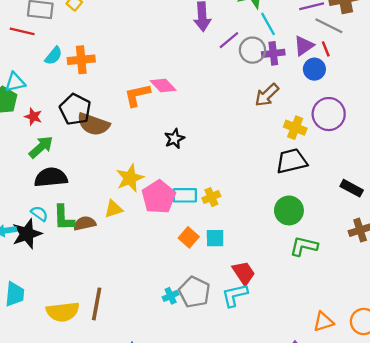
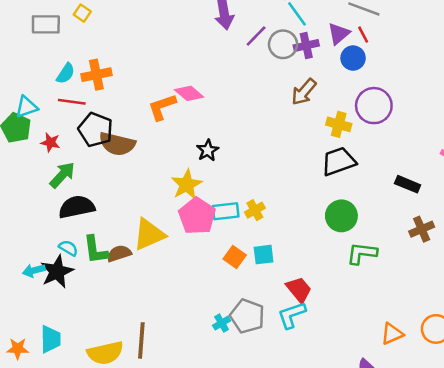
red line: (22, 31) -> (72, 102), moved
yellow star: (130, 178) -> (187, 185), moved
yellow triangle: (114, 209) -> (149, 234), size x1.6

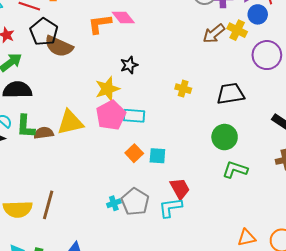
yellow cross: (339, 124) -> (237, 30), moved
yellow cross: (255, 210) -> (183, 89), moved, turned 35

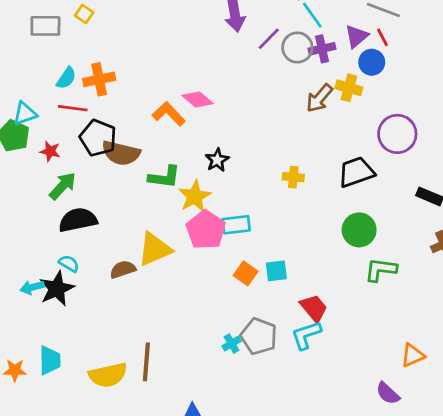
orange L-shape: (100, 24) -> (169, 114), turned 65
purple circle: (267, 55) -> (397, 134), moved
green L-shape: (26, 126) -> (164, 177), moved, turned -75

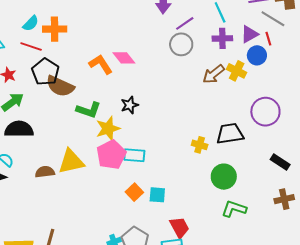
gray circle: (297, 48) -> (181, 44), moved
yellow cross: (293, 177) -> (200, 145), moved

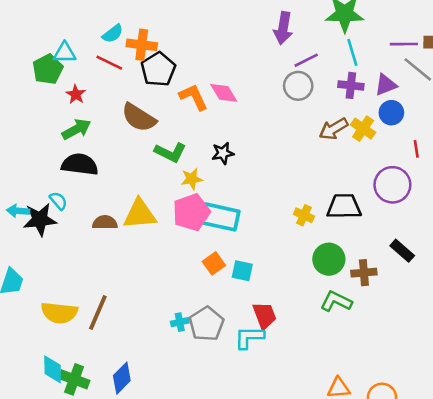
red line: (268, 39) -> (416, 149), moved
black pentagon: (45, 72) -> (158, 69), moved
yellow star: (108, 129) -> (192, 179), size x0.7
cyan rectangle: (134, 155) -> (220, 217), size x1.4
brown cross: (284, 199) -> (364, 273), moved

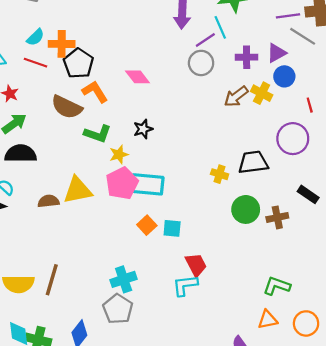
cyan line: (352, 52) -> (220, 27), moved
orange L-shape: (194, 97) -> (95, 92), moved
green L-shape: (336, 301) -> (277, 286), moved
cyan cross: (180, 322) -> (124, 279), size x1.6
gray pentagon: (206, 324) -> (118, 309), moved

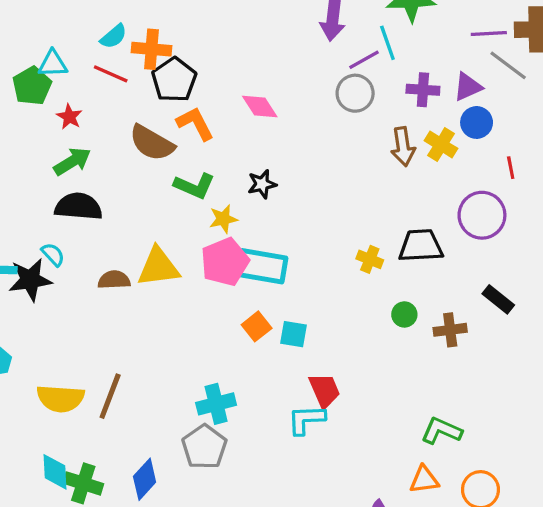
brown arrow: (236, 96) -> (403, 147), turned -65
green circle: (246, 209) -> (404, 314), size x0.6

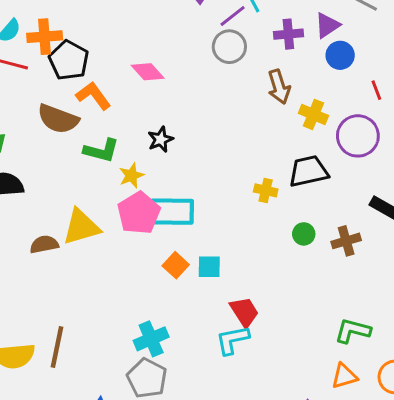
yellow cross: (441, 145) -> (313, 114), moved

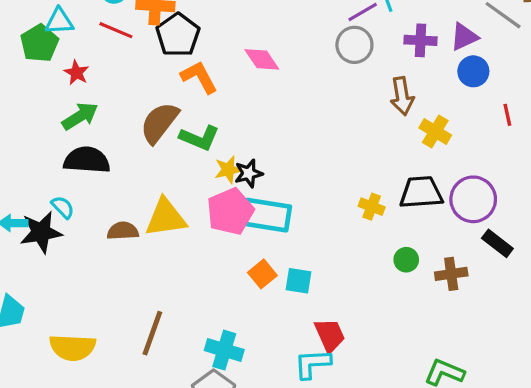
brown semicircle: (58, 119) -> (159, 123), moved, turned 99
purple circle: (358, 136) -> (473, 199), moved
black star: (160, 139) -> (249, 173), moved
cyan cross: (151, 339) -> (224, 350), turned 32
brown line: (57, 347) -> (152, 333), moved

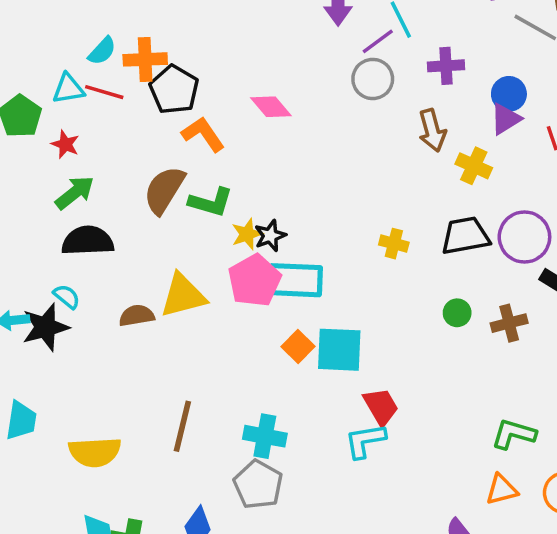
cyan triangle: (59, 21) -> (68, 89), moved
purple triangle: (464, 37) -> (506, 119), moved
yellow cross: (372, 207) -> (394, 244), moved
cyan square: (298, 281) -> (339, 350), size x1.6

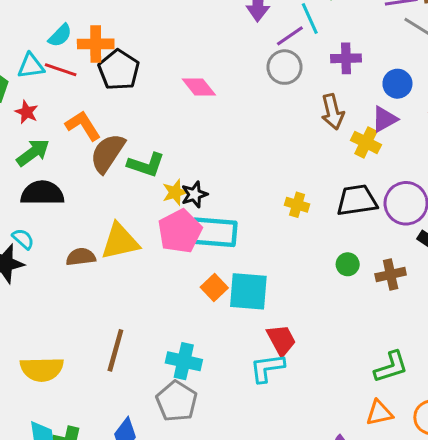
purple triangle: (506, 119) -> (385, 119), moved
orange L-shape: (203, 134) -> (83, 126), moved
green L-shape: (514, 434) -> (391, 367), turned 144

